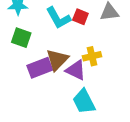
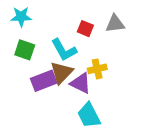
cyan L-shape: (58, 18) -> (64, 50), moved

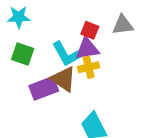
yellow cross: (97, 69) -> (89, 67), moved
brown triangle: (62, 72) -> (63, 79), turned -40
purple triangle: (81, 83) -> (87, 49), moved, turned -35

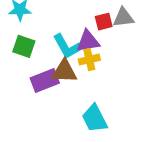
red square: (90, 30) -> (104, 22), moved, turned -36
brown triangle: (63, 79) -> (64, 71), turned -32

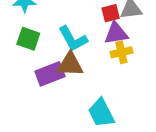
purple triangle: (88, 41) -> (116, 33), moved
yellow cross: (89, 60) -> (121, 52), moved

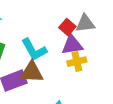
red square: (111, 13) -> (67, 27), turned -35

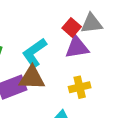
cyan L-shape: (34, 50) -> (34, 53), turned 84
yellow cross: (77, 62) -> (80, 87), moved

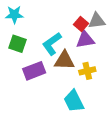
brown triangle: (32, 78) -> (64, 60), moved

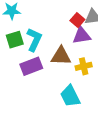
green square: (17, 44) -> (15, 40), turned -36
cyan L-shape: (52, 44) -> (34, 40), moved, turned 150

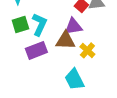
purple triangle: (82, 35) -> (73, 26), moved
yellow cross: (84, 66) -> (87, 50), turned -35

